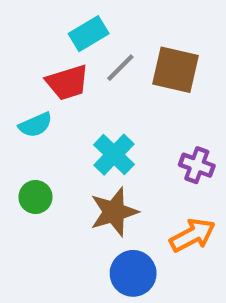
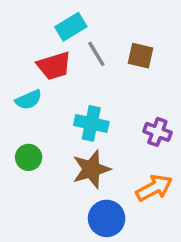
gray line: (120, 68) -> (96, 54), turned -76
brown square: (176, 70) -> (140, 56), size x0.7
cyan cross: (114, 155) -> (91, 123), turned -32

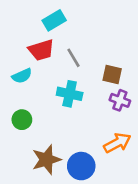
gray line: (96, 54) -> (73, 58), moved
brown square: (140, 56) -> (112, 75), moved
brown star: (91, 169) -> (46, 160), moved

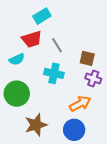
green circle: (22, 120) -> (17, 94), size x1.6
orange arrow: (117, 143) -> (80, 104), moved
blue circle: (81, 166) -> (74, 130), moved

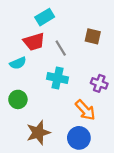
brown square: (87, 58) -> (93, 36), moved
green circle: (17, 94) -> (18, 99), size x0.7
orange arrow: (80, 104) -> (85, 110), turned 75

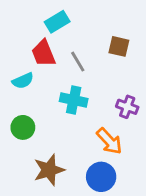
red trapezoid: (34, 42) -> (43, 53), turned 85

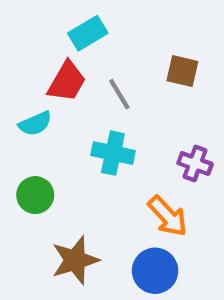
red trapezoid: (43, 53) -> (67, 82), turned -128

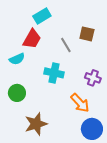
gray line: (119, 94) -> (66, 45), moved
blue circle: (155, 271) -> (92, 129), moved

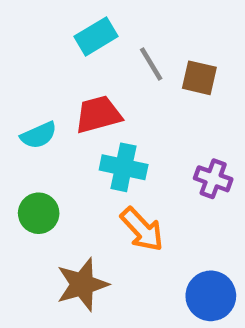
red trapezoid: (32, 39) -> (98, 115), moved, turned -135
gray line: (66, 45) -> (151, 64), moved
orange arrow: (80, 103) -> (142, 229), moved

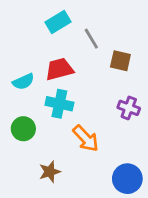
brown square: (199, 78) -> (120, 61), moved
cyan cross: (124, 167) -> (59, 104), moved
brown star: (82, 284) -> (50, 172), size x0.7

